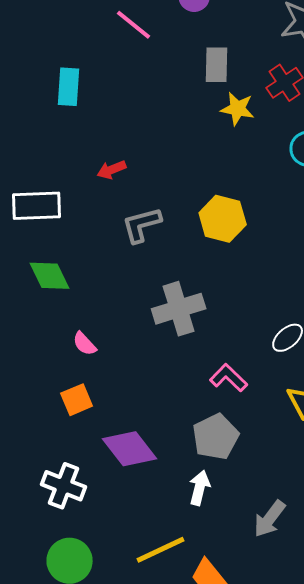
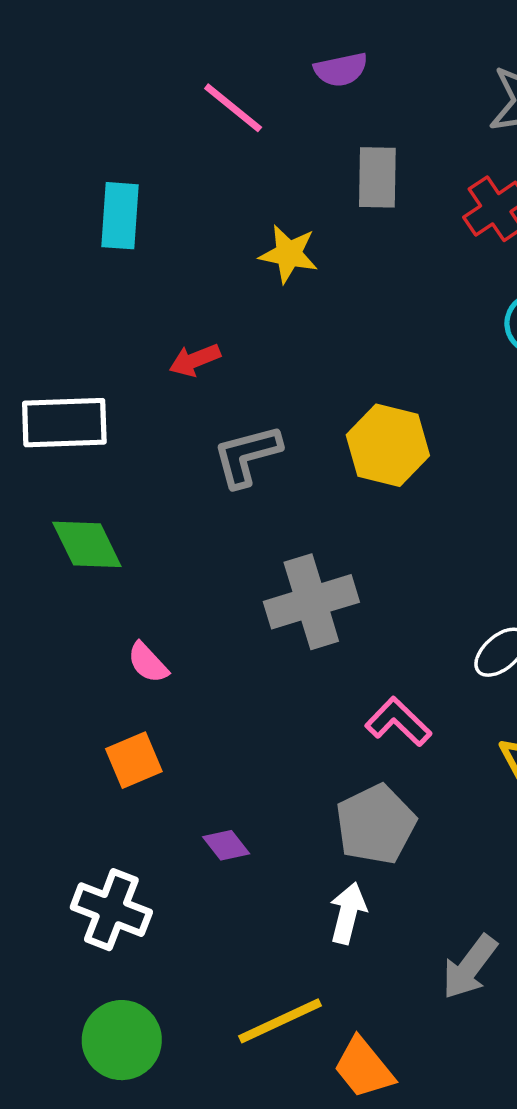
yellow star: (238, 109) -> (289, 254), moved
purple diamond: (130, 449) -> (226, 845), size x0.5

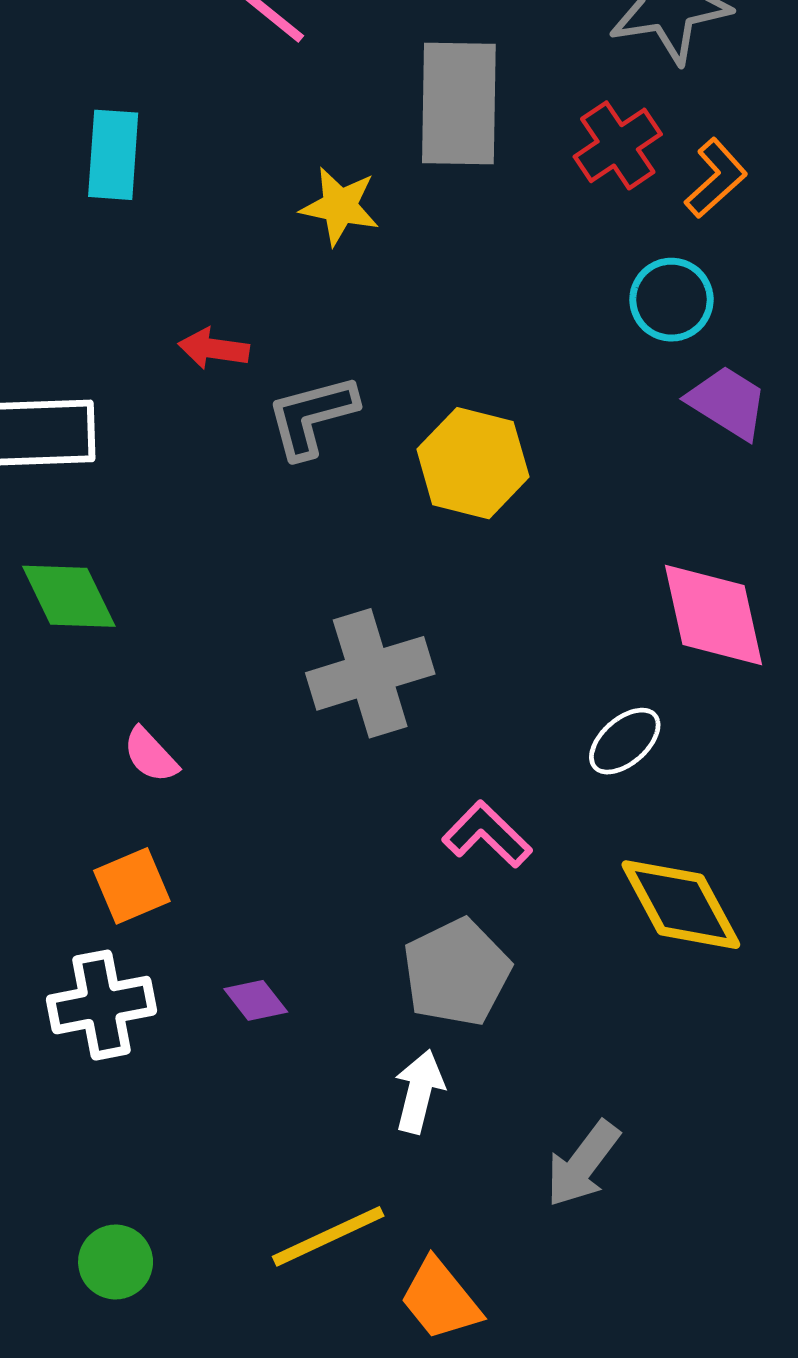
gray rectangle: (377, 177) -> (459, 103), size x1.5
red arrow: (195, 360) -> (214, 349), turned 30
gray L-shape: (247, 456) -> (312, 416), moved
white cross: (111, 910) -> (102, 1005), moved, turned -32
green circle: (122, 1040) -> (116, 1262), size x0.7

